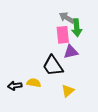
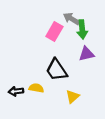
pink rectangle: (63, 35) -> (54, 32), moved, turned 36
purple triangle: (71, 52) -> (86, 54), moved

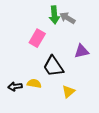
green arrow: (82, 29) -> (54, 15), moved
pink rectangle: (54, 32) -> (37, 38), moved

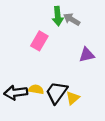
black trapezoid: (53, 66) -> (57, 93), moved, turned 70
black arrow: (15, 87) -> (16, 93), size x1.5

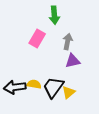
gray arrow: (72, 19) -> (68, 42), moved, turned 70
purple triangle: (87, 55) -> (73, 61), moved

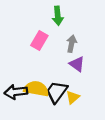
purple triangle: (73, 61) -> (77, 64), turned 49
yellow semicircle: (34, 84) -> (36, 89), size x1.6

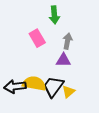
pink rectangle: (39, 40) -> (37, 38), turned -60
purple triangle: (77, 64) -> (63, 60), moved, turned -35

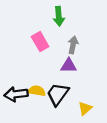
yellow semicircle: (34, 84) -> (37, 91), size x0.7
yellow triangle: (68, 92) -> (85, 108), moved

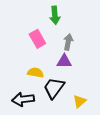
yellow semicircle: (37, 91) -> (35, 73), moved
black arrow: (16, 94) -> (23, 99), moved

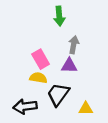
pink rectangle: (37, 39) -> (41, 59), moved
yellow triangle: (79, 101) -> (86, 109), turned 40

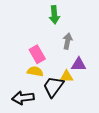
purple triangle: (69, 66) -> (79, 64), moved
yellow triangle: (86, 109) -> (66, 77), moved

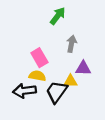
green arrow: (54, 15) -> (58, 16), turned -138
black arrow: (23, 98) -> (24, 91), moved

